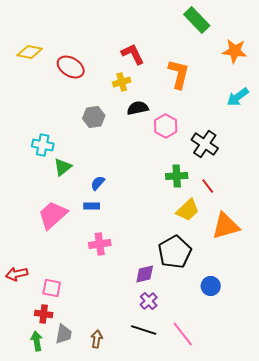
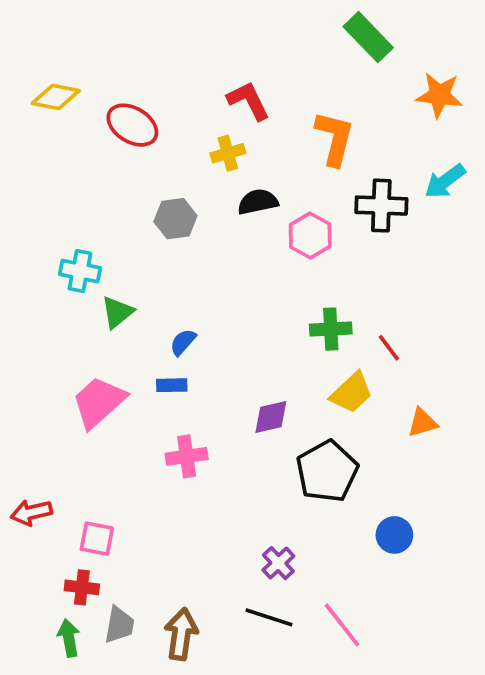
black cross: (205, 144) -> (381, 206), moved, turned -32
orange triangle: (226, 226) -> (423, 423), size x0.6
purple diamond: (145, 274) -> (271, 417), moved
brown arrow: (97, 339) -> (181, 634), size x1.5

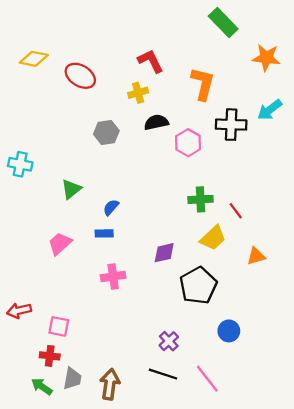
cyan cross: (80, 271) -> (20, 164), moved
pink trapezoid: (99, 402) -> (60, 244), size x0.7
blue circle: (394, 535) -> (229, 331), moved
green arrow: (69, 638) -> (42, 387), turned -45

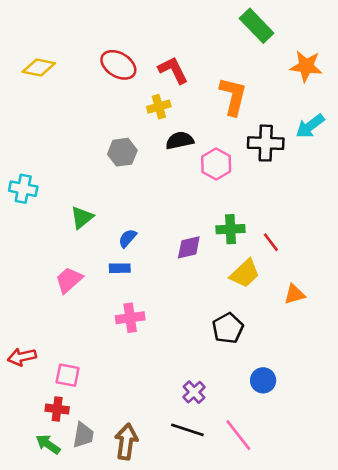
red ellipse: (80, 76) -> (118, 65), moved
purple diamond: (164, 253) -> (189, 247), moved
black pentagon: (198, 286) -> (228, 328), size x0.7

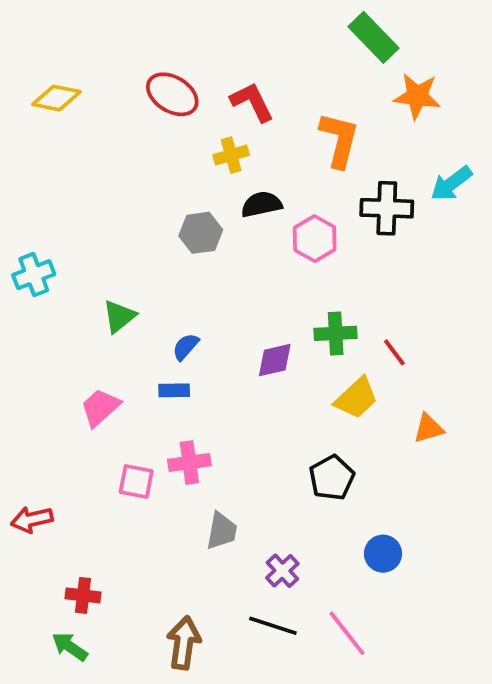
orange star: (306, 66) -> (417, 96), moved
gray hexagon: (122, 152) -> (201, 233), moved
cyan cross: (23, 189) -> (34, 275), turned -32
pink square: (68, 375) -> (136, 482), moved
gray trapezoid: (83, 435) -> (222, 531), moved

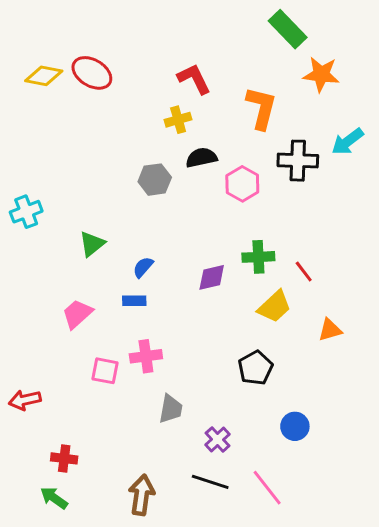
red ellipse: (172, 94) -> (92, 73), moved

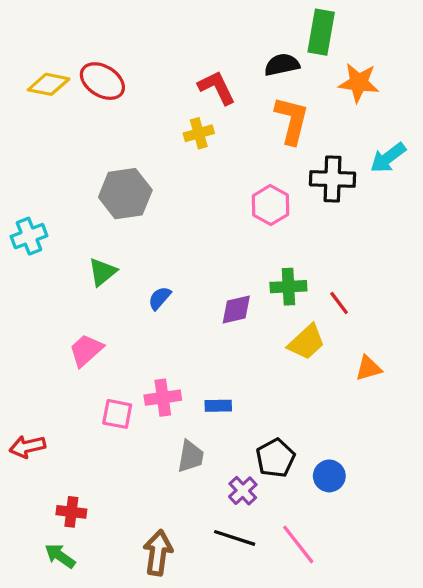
green rectangle: (288, 29) -> (321, 32), turned 54
black semicircle: (201, 158) -> (282, 65), moved
gray hexagon: (155, 180) -> (125, 194), moved, size x1.4
blue rectangle: (134, 301) -> (218, 406), moved
black pentagon: (255, 368) -> (275, 458), moved

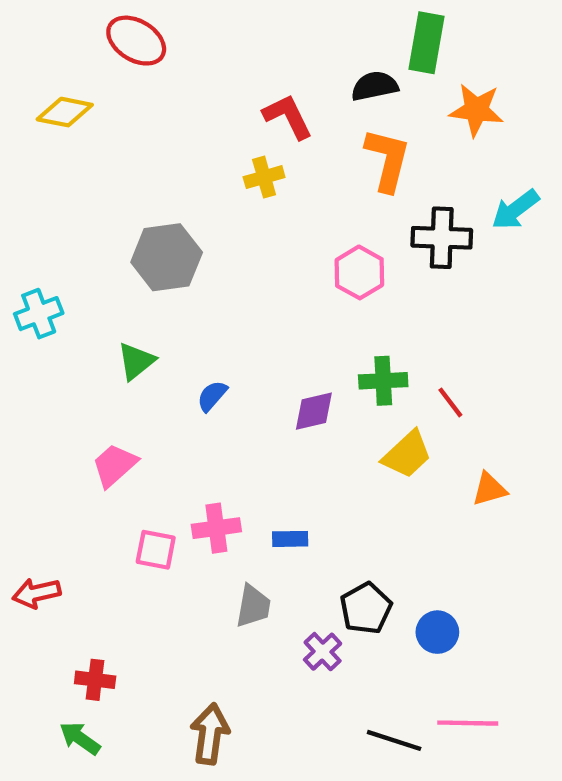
red ellipse: (102, 81) -> (136, 41), moved
black line: (235, 538) -> (394, 740), moved
pink line: (298, 544) -> (468, 723), moved, turned -51

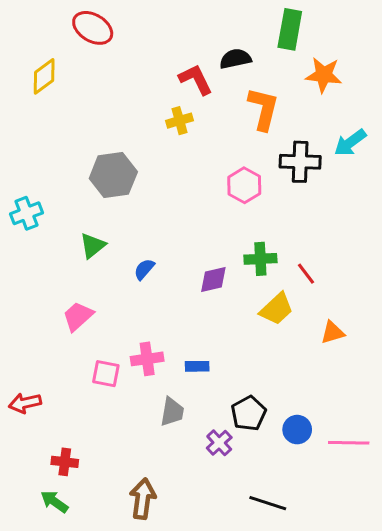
black semicircle: (375, 86) -> (235, 59), moved
yellow diamond: (65, 112) -> (44, 76), turned -48
pink line: (468, 723) -> (349, 443), moved

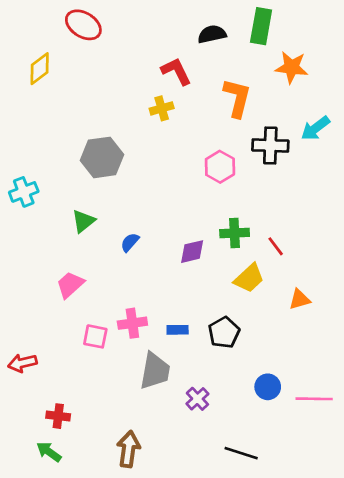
black semicircle: (235, 59) -> (212, 34), moved
gray trapezoid: (172, 412) -> (155, 371), size x1.4
black pentagon: (249, 413) -> (224, 332), moved

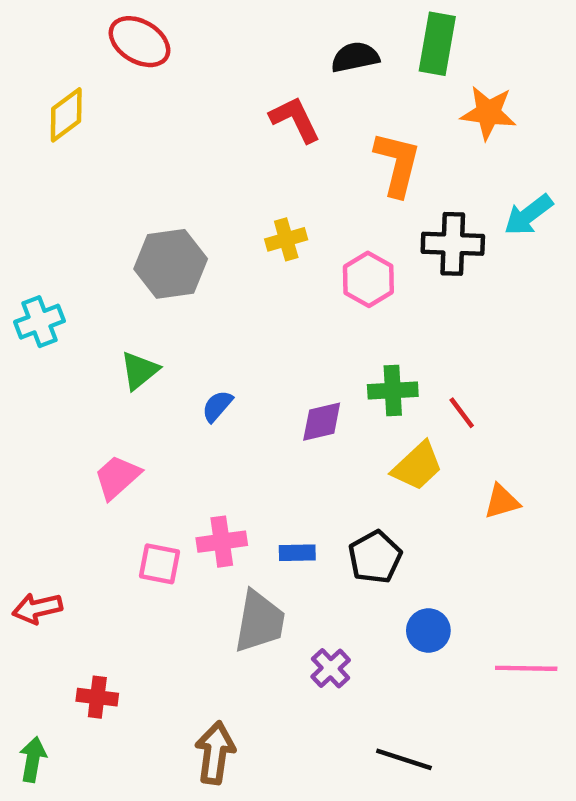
yellow cross: (162, 108) -> (286, 239), moved
blue circle: (268, 387) -> (428, 630), moved
green arrow: (49, 452) -> (33, 759), moved, turned 65

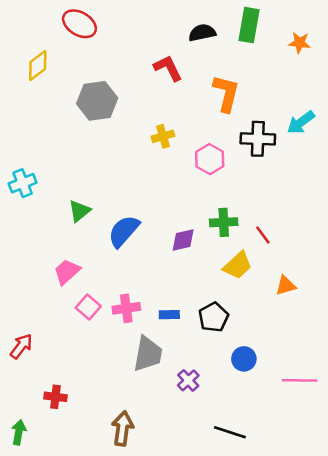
orange star: (488, 113) -> (300, 43), moved, size x0.7
gray hexagon: (171, 264) -> (97, 101), moved
blue semicircle: (217, 406) -> (124, 231), size x1.8
pink square: (159, 564) -> (88, 307), moved, turned 30
red arrow: (37, 608) -> (21, 346), turned 140

